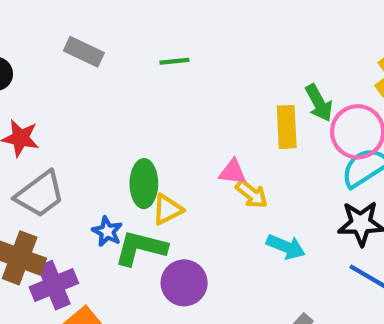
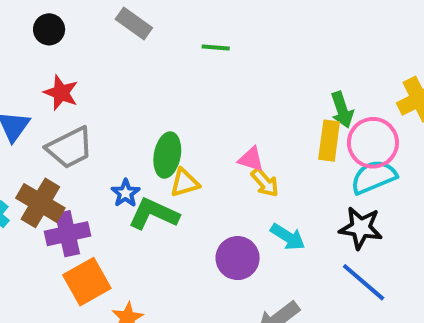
yellow rectangle: (287, 127) -> (329, 141), moved
purple circle: (184, 283) -> (238, 258), moved

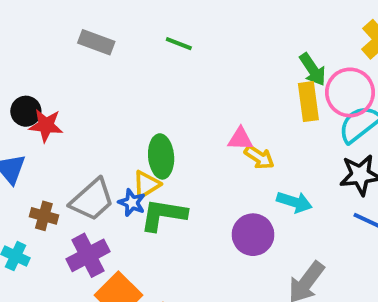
black circle: (49, 29) -> (26, 111), moved
green line: (216, 47) -> (179, 44), turned 32
gray trapezoid: (70, 148) -> (92, 200), moved
yellow triangle: (185, 183) -> (146, 184), moved
brown cross: (40, 203) -> (44, 216), moved, size x0.6

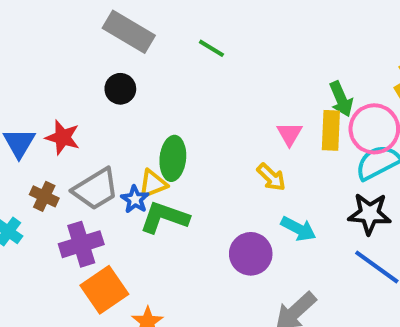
gray rectangle: (96, 42) -> (129, 32), size x1.4
black circle: (26, 111) -> (120, 89), moved
red star: (46, 125) -> (63, 137), moved
pink triangle: (240, 139) -> (289, 134), moved, turned 48

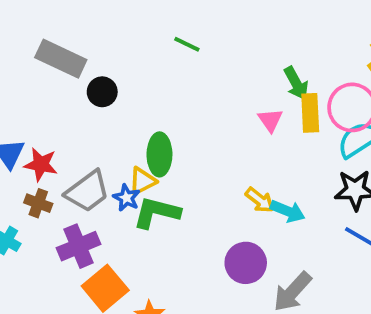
gray rectangle: (129, 32) -> (61, 59), moved
green arrow: (341, 99) -> (296, 83), moved
red star: (63, 137) -> (41, 164), moved
yellow arrow: (271, 177) -> (260, 200), moved
purple circle: (251, 254) -> (246, 263), moved

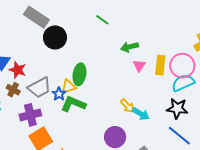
green arrow: (296, 83) -> (130, 47), moved, turned 96
black circle: (102, 92) -> (55, 37), size x1.5

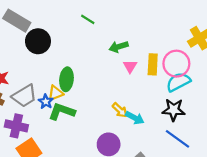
purple cross: (30, 115) -> (16, 126), turned 30

